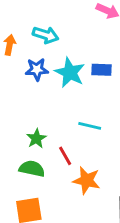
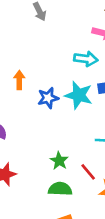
cyan arrow: (46, 35) -> (86, 59), moved

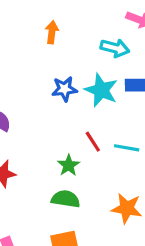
orange arrow: (19, 80) -> (52, 32), moved
red line: (88, 172) -> (93, 142), moved

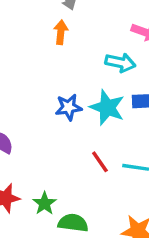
orange arrow: (52, 32) -> (61, 32), moved
green star: (69, 165) -> (45, 203), moved

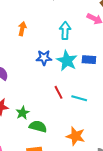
orange arrow: (61, 32) -> (22, 29), moved
cyan arrow: (120, 63) -> (65, 31), moved, turned -108

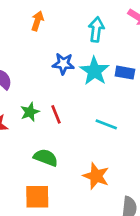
red line: (58, 92) -> (56, 114), moved
green star: (23, 113) -> (30, 112), moved

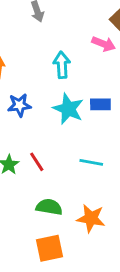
blue star: (63, 64) -> (19, 105), moved
green semicircle: (46, 158) -> (49, 207), moved
orange square: (37, 197) -> (50, 248), moved

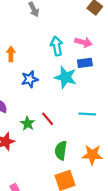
pink arrow: (104, 44) -> (83, 42), moved
blue rectangle: (100, 104) -> (85, 63), moved
green semicircle: (49, 207) -> (61, 150), turned -84

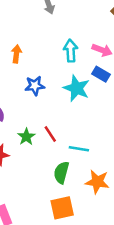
blue rectangle: (85, 63) -> (101, 74), turned 32
cyan line: (87, 114) -> (79, 149), moved

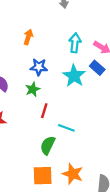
red line: (50, 134) -> (44, 111), turned 40
green star: (26, 137) -> (33, 89), moved
orange star: (97, 182) -> (73, 174), moved

